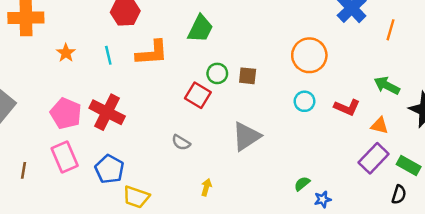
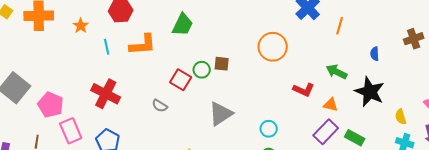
orange star: (66, 53) -> (81, 26), moved
green circle: (217, 73) -> (202, 70), moved
cyan circle: (304, 101) -> (269, 129), moved
pink pentagon: (66, 113) -> (51, 105), moved
gray semicircle: (181, 142) -> (160, 106), moved

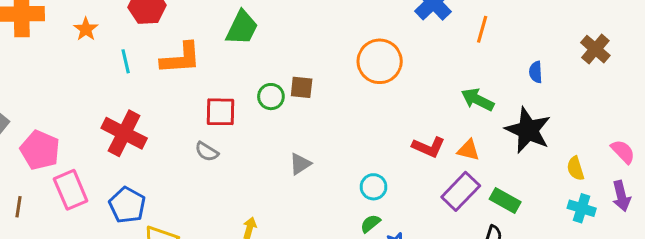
brown cross: (414, 39) -> (595, 49), turned -30
red square: (181, 80) -> (220, 112), moved, turned -30
red L-shape: (304, 90) -> (429, 147), moved
gray triangle: (221, 114) -> (300, 164), size x0.6

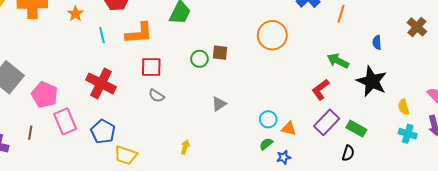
red square: (220, 112) -> (151, 67), moved
red L-shape: (429, 147) -> (321, 90), moved, turned 120
orange triangle: (468, 150) -> (289, 129), moved

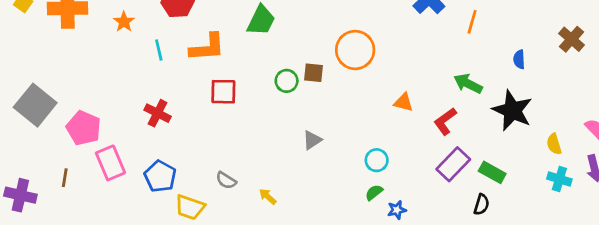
orange circle: (272, 35) -> (355, 50), moved
red cross: (101, 83) -> (158, 113), size x0.7
gray semicircle: (156, 96) -> (226, 180), moved
orange triangle: (289, 129) -> (404, 102), moved
yellow arrow: (185, 147) -> (268, 196), turned -64

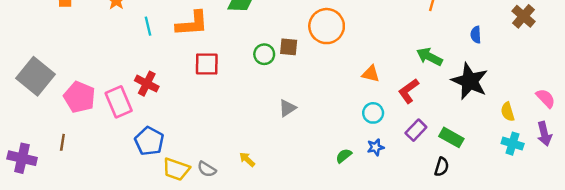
cyan circle: (377, 160) -> (373, 113), moved
pink rectangle: (110, 163) -> (119, 102), moved
purple rectangle: (453, 164) -> (416, 130), size x0.7
gray semicircle: (226, 180) -> (207, 169), moved
blue star: (397, 210) -> (376, 147), moved

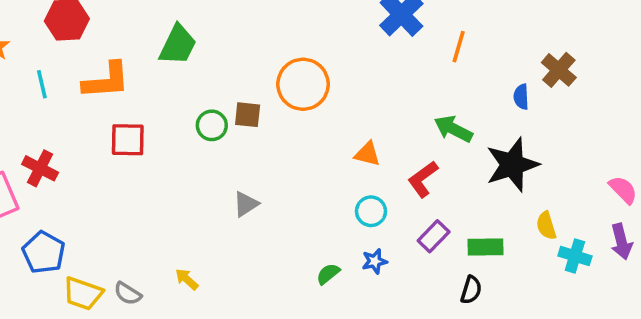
brown cross: (524, 16) -> (559, 70), moved
black star: (470, 81) -> (512, 165), turned 30
yellow semicircle: (508, 112) -> (546, 226), moved
green rectangle: (451, 137) -> (485, 247), turned -30

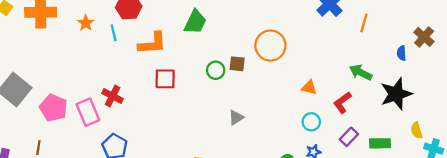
cyan line: (42, 84) -> (114, 33), moved

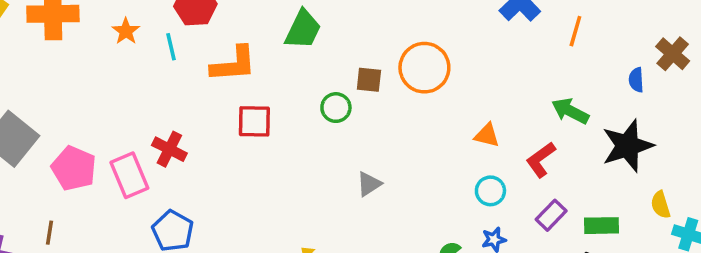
brown square: (237, 64) -> (369, 80), moved

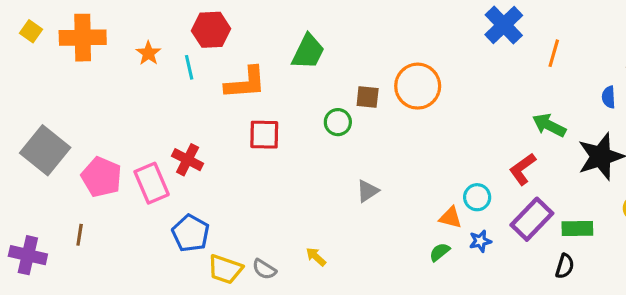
orange triangle: (487, 135) -> (451, 218), moved
purple rectangle: (551, 215) -> (532, 219), size x1.5

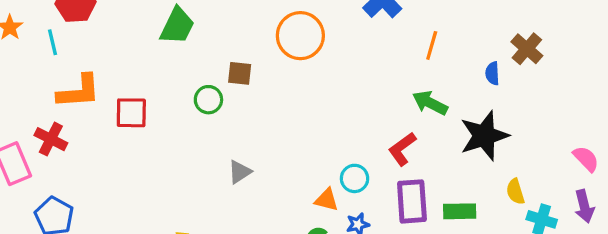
orange line: (554, 53) -> (432, 45), moved
orange L-shape: (245, 83) -> (79, 91), moved
orange circle: (418, 86) -> (300, 36), moved
purple rectangle: (532, 219) -> (412, 201), turned -48

